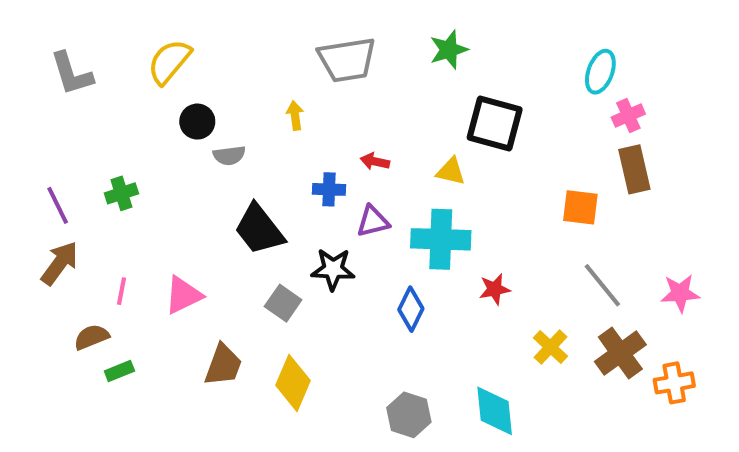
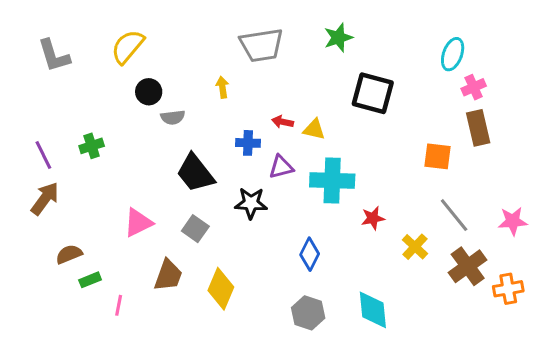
yellow triangle: (451, 171) -> (314, 129), moved
pink line: (121, 291) -> (119, 305), moved
gray square: (283, 303) -> (195, 229), moved
blue diamond: (411, 309) -> (310, 254), moved
yellow cross: (550, 347) -> (415, 247), moved

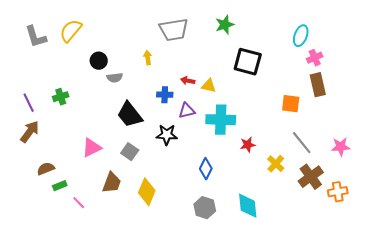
yellow semicircle: (128, 47) -> (71, 31), moved
pink line: (119, 305) -> (79, 203), turned -56

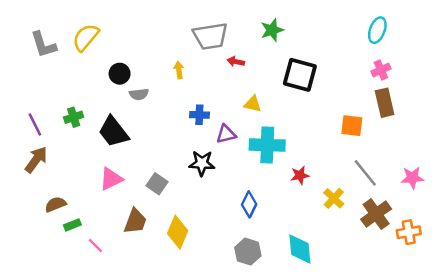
cyan ellipse: (301, 36) -> (377, 30), moved
red arrow: (188, 81) -> (236, 62), moved
black trapezoid: (130, 115) -> (114, 132), moved

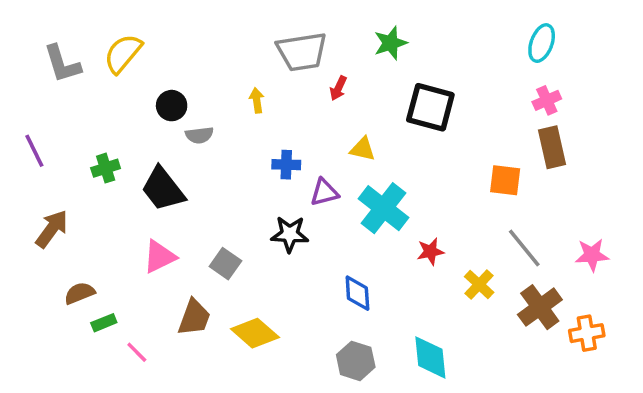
red arrow: (236, 62) -> (338, 88), turned -77
purple line: (35, 124) -> (34, 151), moved
cyan cross: (267, 145) -> (384, 208), turned 36
blue diamond: (249, 204) -> (357, 293), turned -30
yellow diamond: (178, 232) -> (255, 333), turned -72

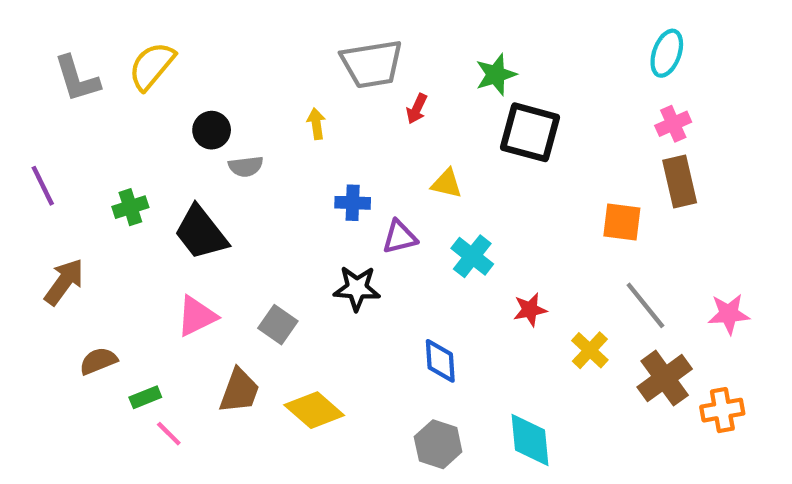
green star: (390, 43) -> (496, 75), moved
cyan cross: (384, 208) -> (472, 256), size x0.7
green rectangle: (104, 323) -> (145, 397), moved

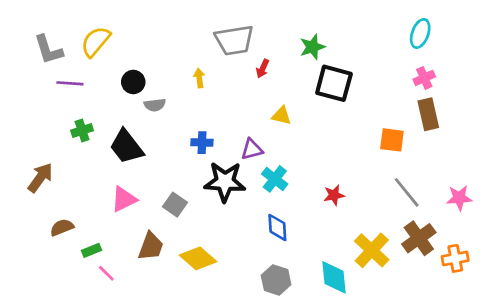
purple line: (43, 186) -> (70, 83), moved, turned -60
blue cross: (353, 203) -> (202, 143), moved
cyan cross: (472, 256) -> (275, 179), moved
black star: (357, 288) -> (225, 182), size x1.4
yellow cross: (590, 350) -> (372, 250), moved, size x1.5

